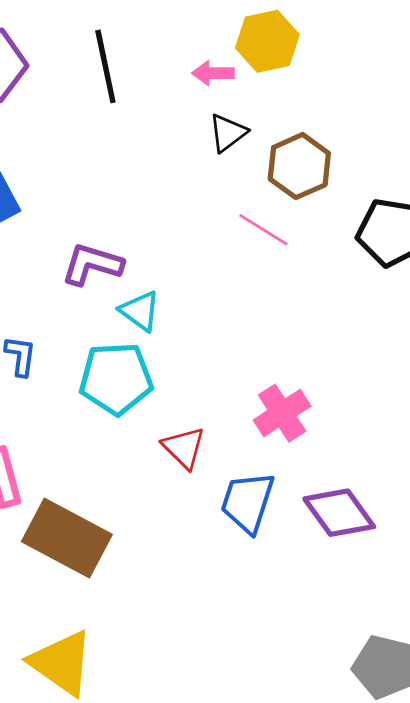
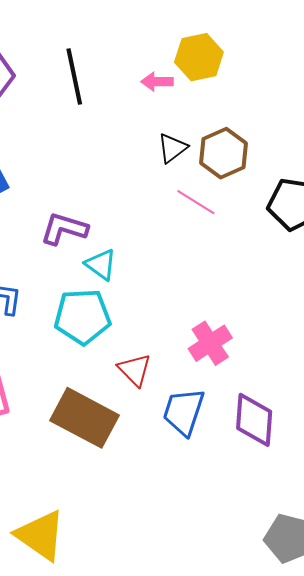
black triangle: (228, 133) -> (172, 148), moved
purple diamond: (339, 513) -> (254, 420), turned 40
brown rectangle: (67, 538) -> (85, 418), moved

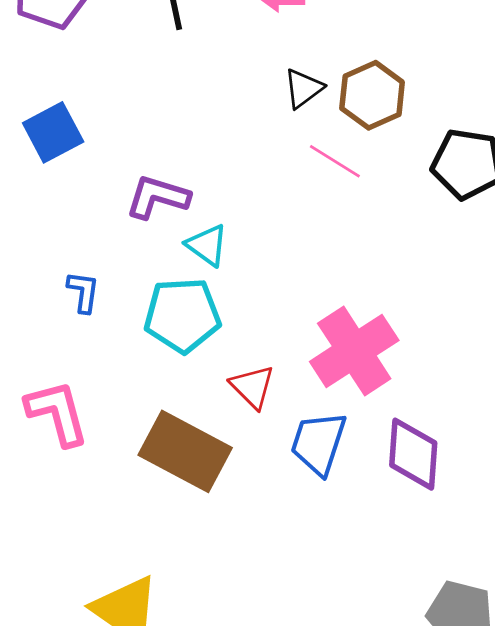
pink cross: (210, 343) -> (354, 351), size x1.5

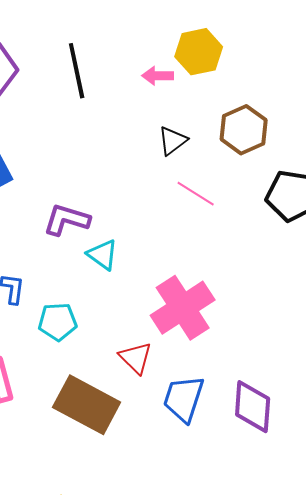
brown hexagon: (372, 95) -> (244, 130), moved
cyan pentagon: (182, 315) -> (58, 322), moved, size x0.7
pink cross: (354, 351) -> (183, 308), moved

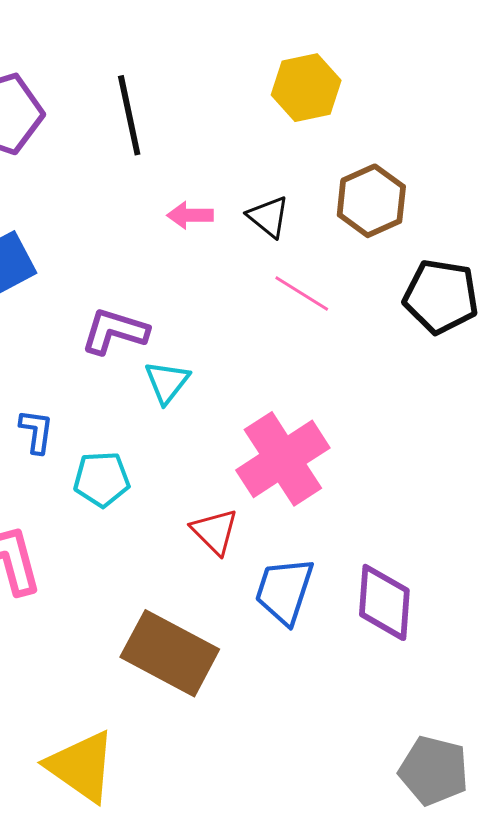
pink arrow: (158, 76) -> (190, 215), moved
black triangle: (173, 141) -> (268, 217), turned -44
cyan triangle: (103, 255) -> (167, 382), turned 32
brown rectangle: (87, 405) -> (170, 653), moved

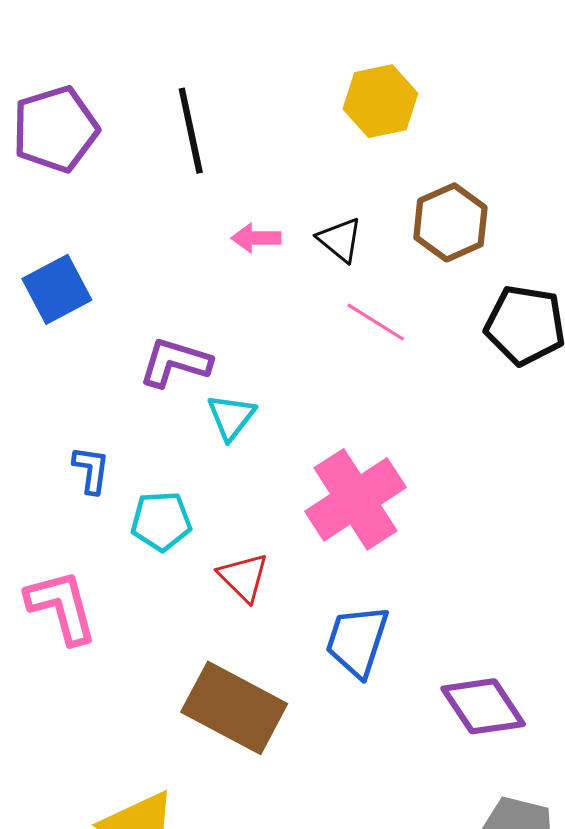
red triangle: (215, 531) -> (244, 577), moved
purple diamond: (384, 602) -> (483, 706), moved, turned -38

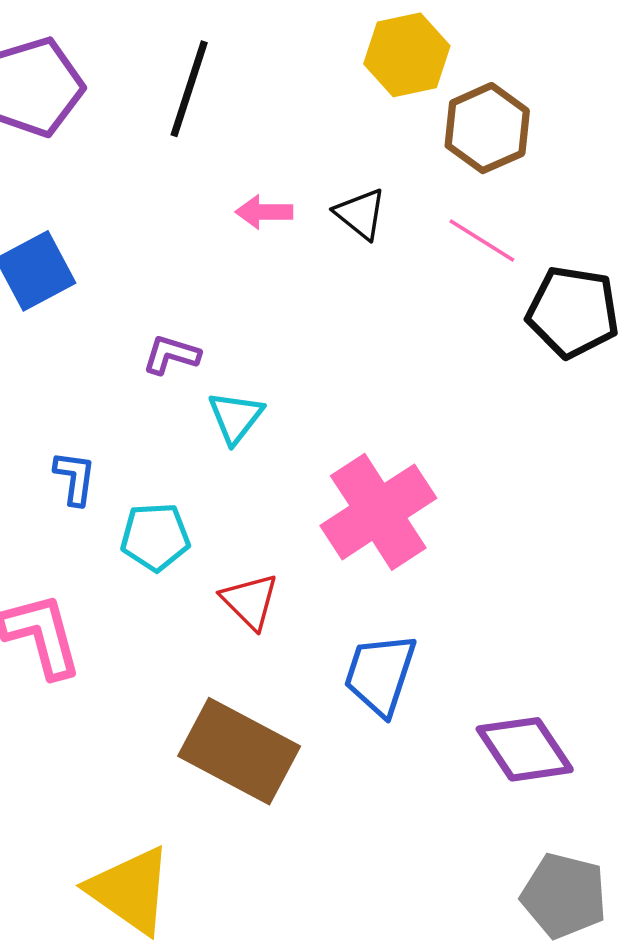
black line: (191, 131) -> (189, 89), turned 30
brown hexagon: (450, 222) -> (487, 128), moved
pink line: (376, 322) -> (482, 241), moved
purple L-shape: (175, 362) -> (171, 355), size x0.7

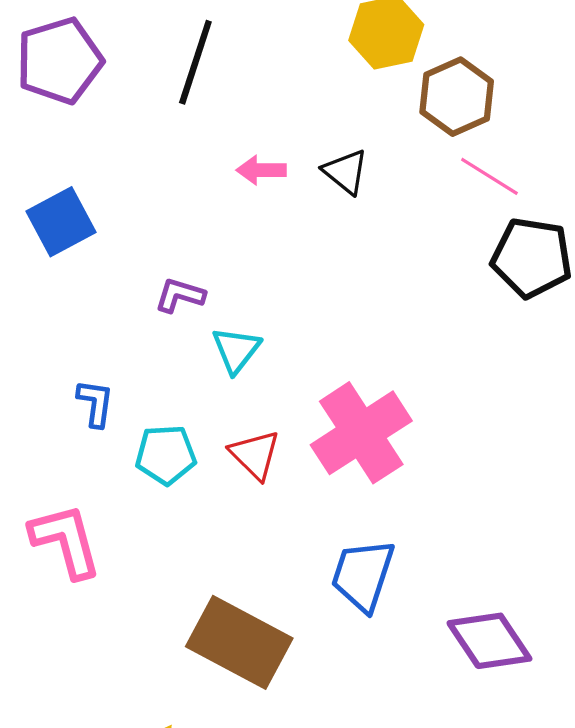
pink line: (482, 241) -> (489, 176), moved
red triangle: (250, 601) -> (255, 455), moved

